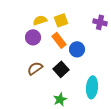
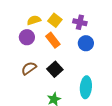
yellow square: (61, 20) -> (55, 20), turned -32
purple cross: (100, 22) -> (80, 22), moved
blue circle: (77, 49) -> (86, 43), moved

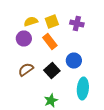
yellow square: (55, 20) -> (52, 22), turned 32
blue circle: (86, 43) -> (74, 60), moved

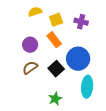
yellow semicircle: (31, 22) -> (35, 12), moved
purple circle: (24, 38) -> (30, 45), moved
blue circle: (74, 60) -> (78, 59), size x1.5

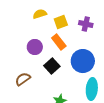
brown semicircle: (30, 68) -> (23, 79), moved
black square: (56, 69) -> (52, 66), moved

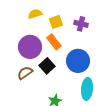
purple circle: (35, 47) -> (30, 47), size x1.5
brown semicircle: (23, 79) -> (25, 73), moved

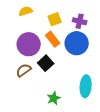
yellow semicircle: (35, 14) -> (26, 11), moved
blue circle: (78, 61) -> (77, 43), moved

